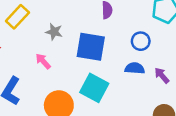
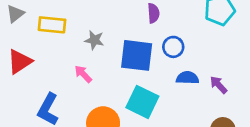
yellow rectangle: (17, 17) -> (52, 25), turned 55
blue circle: (141, 41) -> (173, 47), moved

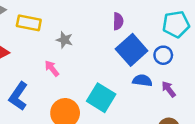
blue circle: (173, 47) -> (163, 55), moved
blue square: (137, 55) -> (132, 50), moved, turned 36

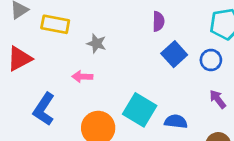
blue square: (132, 50) -> (174, 54), size x0.7
pink arrow: (52, 68) -> (82, 77), turned -49
blue semicircle: (142, 80) -> (176, 121), moved

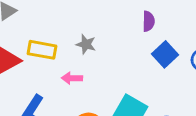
yellow rectangle: (55, 24) -> (42, 50), moved

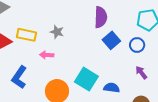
purple semicircle: (149, 21) -> (101, 17), size x1.5

